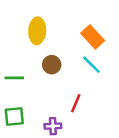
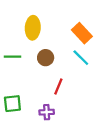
green line: (14, 78) -> (12, 57), moved
red line: (76, 103) -> (58, 86), moved

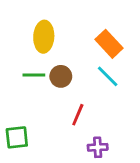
green line: (12, 57) -> (34, 75), moved
purple cross: (47, 112) -> (98, 147), moved

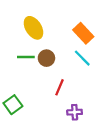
yellow ellipse: (44, 37) -> (33, 28), turned -35
green square: (17, 137) -> (13, 105), turned -30

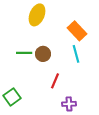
yellow ellipse: (33, 28) -> (37, 15), moved, turned 55
cyan line: (82, 58) -> (76, 54), turned 30

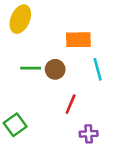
yellow ellipse: (37, 15) -> (20, 19), moved
orange rectangle: (77, 31) -> (78, 40), moved, turned -48

